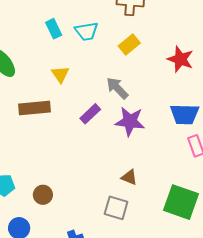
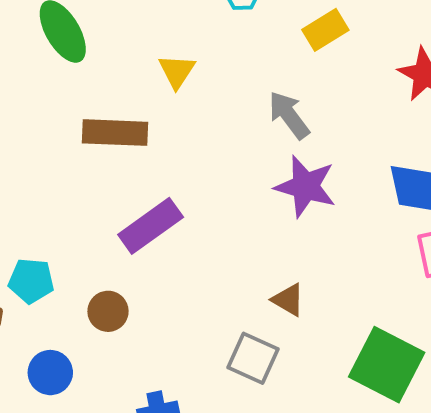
purple rectangle: (90, 114) -> (151, 226), moved, size x1.4

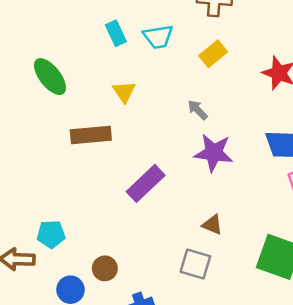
gray arrow: (289, 115) -> (198, 110), size x0.7
purple rectangle: (151, 226) -> (146, 183), moved
brown circle: (108, 311) -> (105, 268), moved

